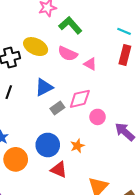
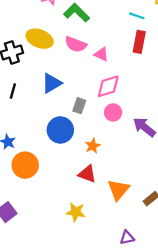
pink diamond: (80, 99) -> (108, 86), moved
gray rectangle: (57, 108) -> (79, 106), moved, turned -32
blue circle: (48, 145) -> (60, 130), moved
red triangle: (59, 170) -> (87, 174), moved

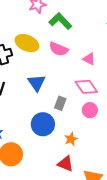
pink triangle: (101, 54) -> (89, 59), moved
blue triangle: (52, 83) -> (36, 83), turned -36
pink diamond: (108, 86) -> (86, 87), turned 70

